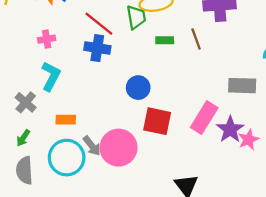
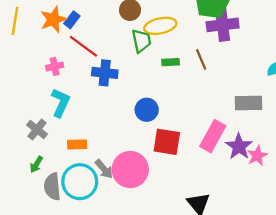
red line: (99, 24) -> (83, 46), moved
gray semicircle: (24, 170) -> (52, 187), moved

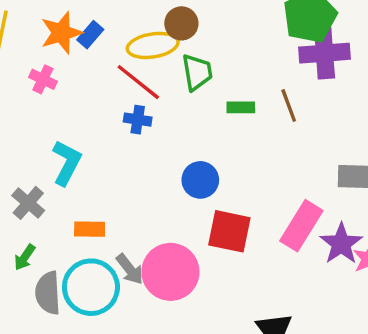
yellow ellipse: (160, 26) -> (153, 45), moved
red line: (83, 46) -> (138, 82), moved
pink cross: (55, 66) -> (43, 79), moved, turned 35
blue cross: (105, 73) -> (138, 120), size x0.7

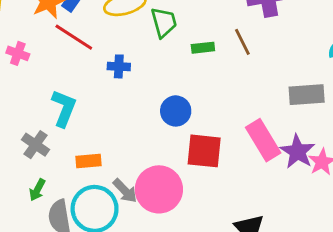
pink cross: (43, 79) -> (18, 53), moved
red line: (138, 82) -> (74, 37), moved
pink rectangle: (301, 226) -> (263, 140), turned -57

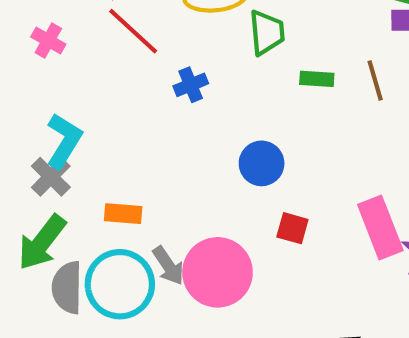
blue cross: (119, 66) -> (191, 85), turned -35
cyan L-shape: (64, 108) -> (64, 141), moved
red square: (204, 151) -> (292, 228), size x0.6
green arrow: (37, 190) -> (42, 242), size x1.8

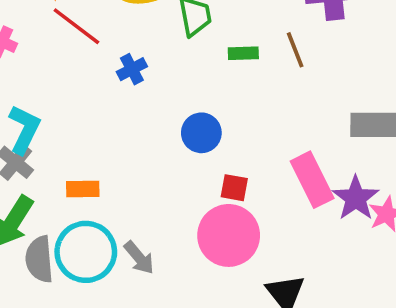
gray arrow: (168, 266) -> (139, 258), moved
pink circle: (218, 272) -> (229, 235), moved

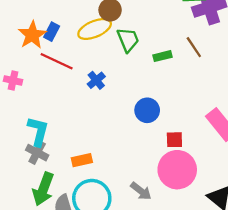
gray arrow: (139, 258) -> (141, 191), moved

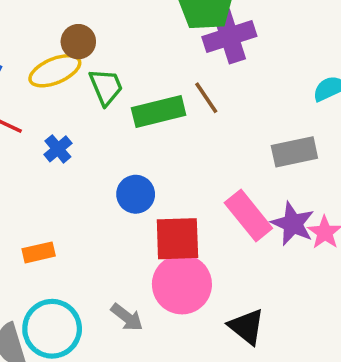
green rectangle: (162, 56) -> (159, 111), size x1.8
red square: (174, 140) -> (177, 239), size x1.8
orange rectangle: (82, 160) -> (39, 252), moved

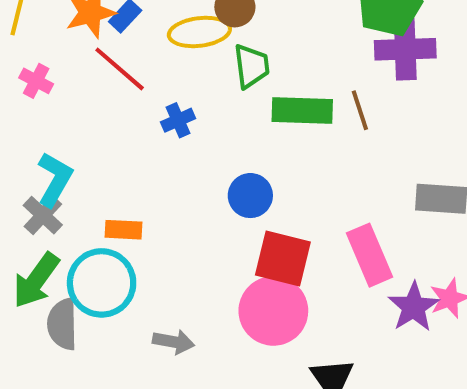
purple star: (293, 224) -> (414, 307), moved
gray arrow: (127, 317) -> (174, 342), moved, turned -44
cyan circle: (52, 329) -> (102, 283), moved

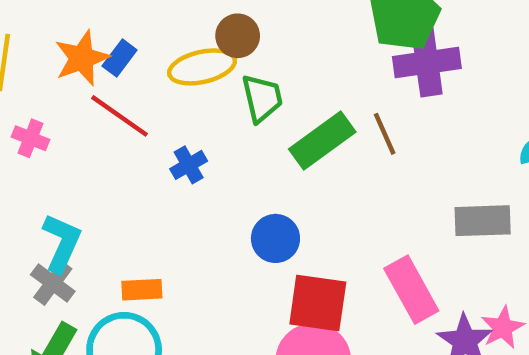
green rectangle: (302, 110) -> (322, 140), turned -32

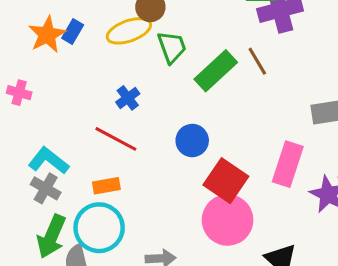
red line: (120, 116) -> (116, 139), moved
cyan L-shape: (62, 243) -> (48, 161), turned -69
pink rectangle: (411, 290) -> (288, 164), turned 54
red square: (318, 303) -> (226, 181), turned 33

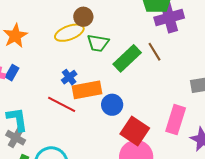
blue rectangle: (73, 31) -> (12, 73), moved
green trapezoid: (172, 47) -> (98, 43), turned 120
cyan L-shape: (48, 161) -> (17, 119), turned 44
orange rectangle: (106, 186) -> (87, 90), moved, size x1.6

